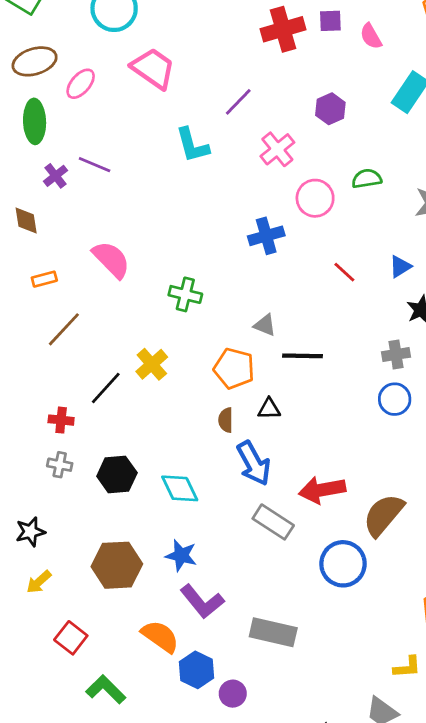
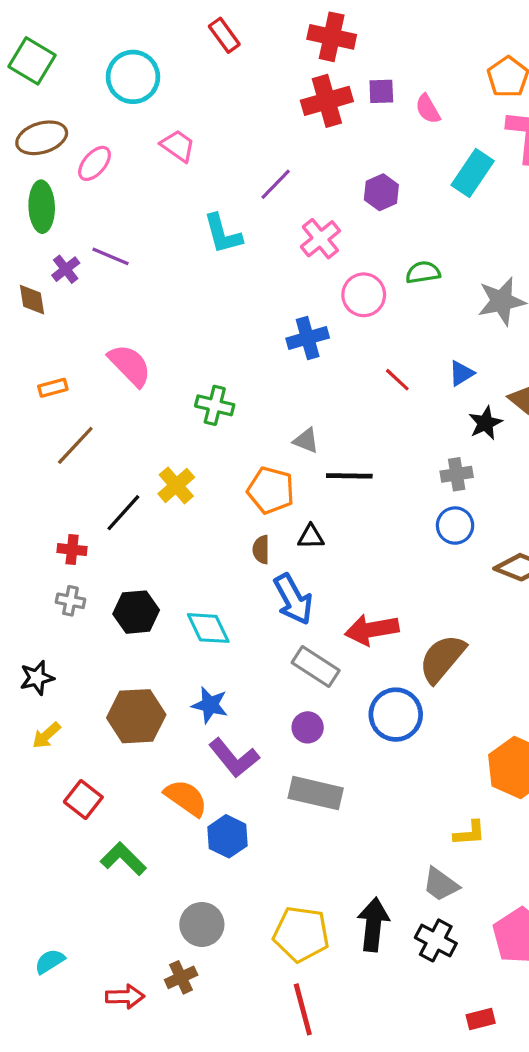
pink trapezoid: (153, 68) -> (178, 146), size x0.7
brown diamond: (26, 220) -> (32, 300), moved
purple circle: (233, 694) -> (308, 727), moved

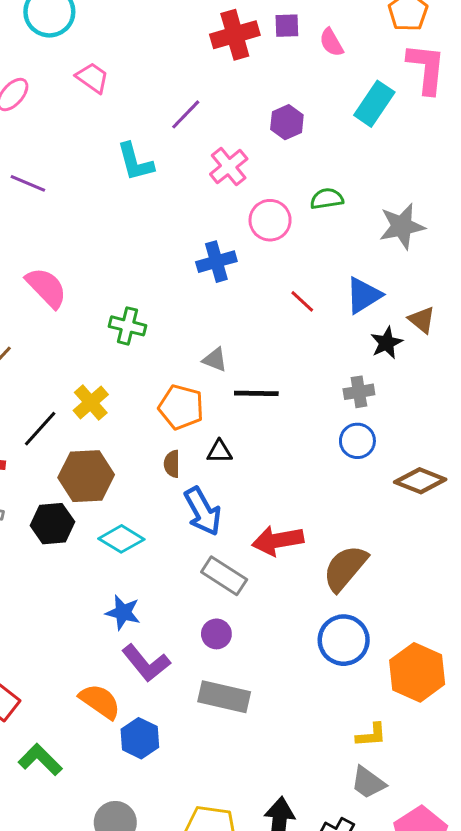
blue triangle: (461, 373) -> (364, 295), size x1.5
cyan diamond: (208, 628) -> (121, 539), turned -33
blue circle: (396, 715) -> (344, 640), moved
brown hexagon: (136, 716) -> (86, 476), moved
gray trapezoid: (441, 884) -> (368, 783), moved

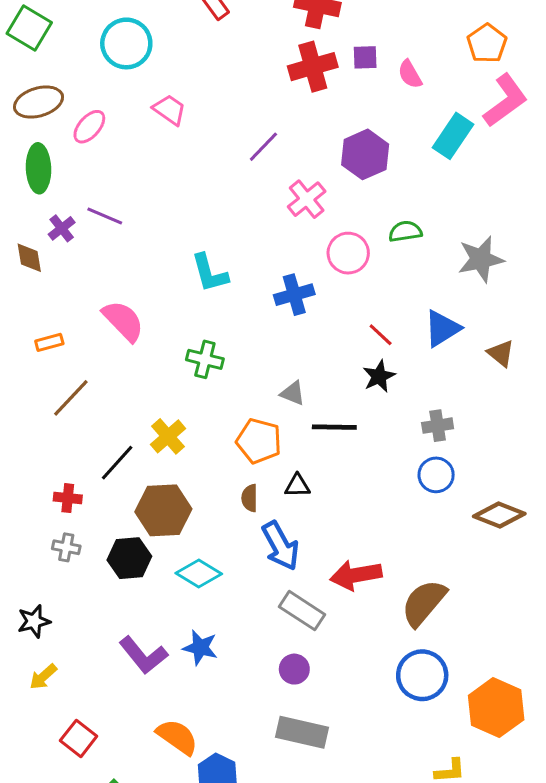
pink L-shape: (426, 68) -> (505, 100), turned 48
purple hexagon: (287, 122) -> (365, 154), size x1.4
cyan L-shape: (135, 162) -> (210, 273), moved
black star: (387, 343) -> (379, 376), moved
purple L-shape: (146, 663) -> (143, 655), moved

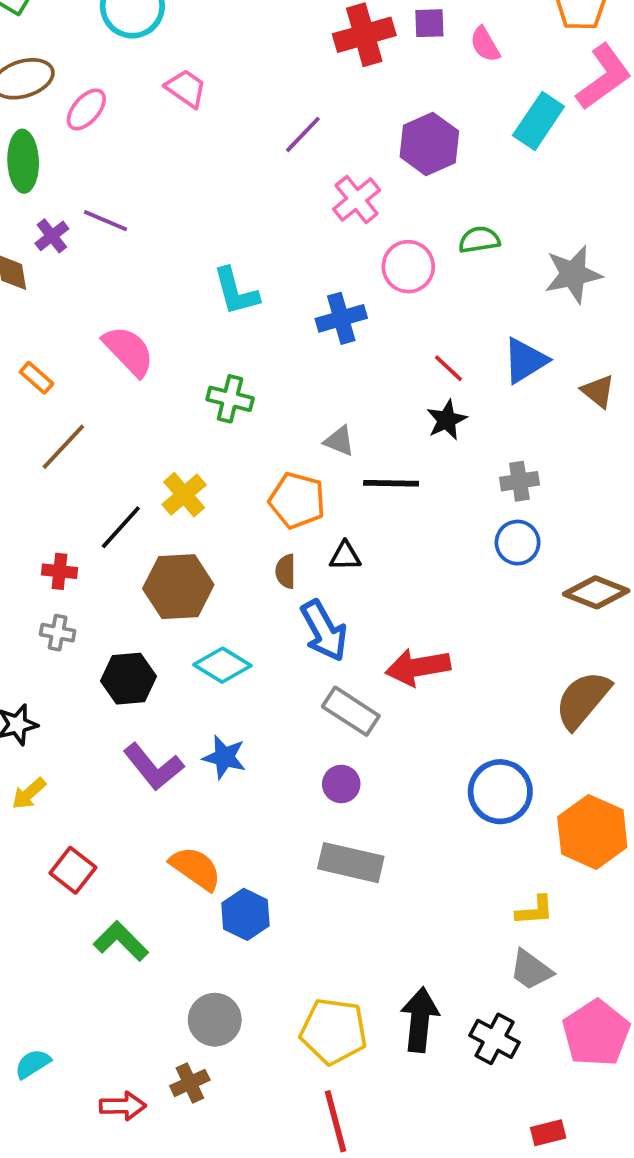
orange rectangle: (49, 342) -> (37, 378), turned 56
black hexagon: (129, 558) -> (129, 679), moved
brown semicircle: (424, 603) -> (583, 700), moved

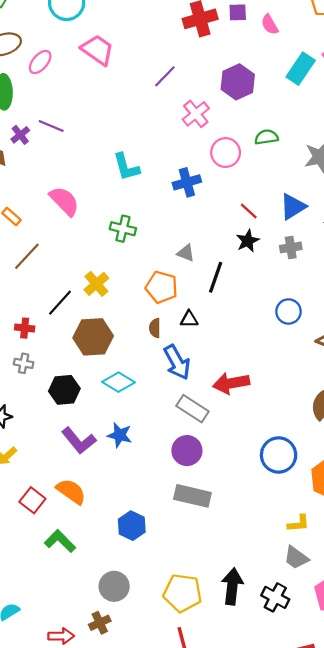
pink trapezoid: (186, 88) -> (98, 50), size x1.4
gray cross: (519, 481) -> (291, 247), moved
black line: (391, 483) -> (216, 277), turned -72
purple circle: (341, 784) -> (187, 451), size x1.4
orange semicircle: (196, 868) -> (71, 491), moved

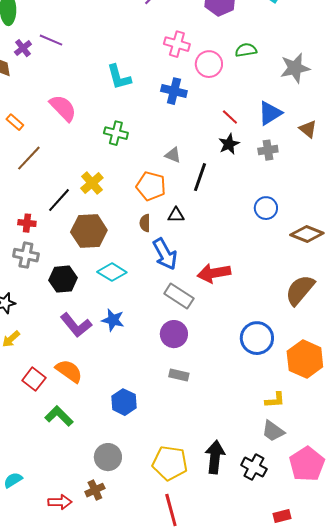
pink cross: (196, 114) -> (177, 44), moved, turned -35
blue cross: (187, 182) -> (174, 91), turned 30
gray cross: (24, 363) -> (26, 255), size x1.4
gray rectangle: (192, 496) -> (179, 375), size x0.6

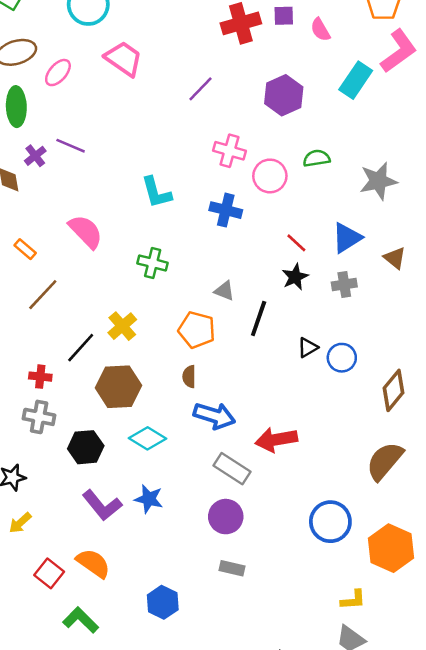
black triangle: (176, 215) -> (308, 348), moved, turned -30
brown diamond: (307, 234) -> (394, 390), turned -72
blue arrow: (165, 254) -> (214, 416), turned -44

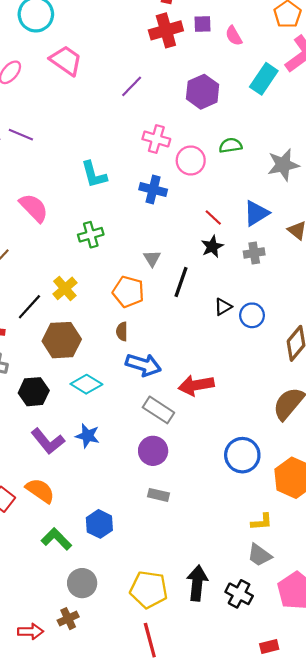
green cross: (153, 263) -> (91, 235), turned -30
gray triangle: (224, 291) -> (152, 258), turned 36
green L-shape: (81, 620) -> (56, 539), moved

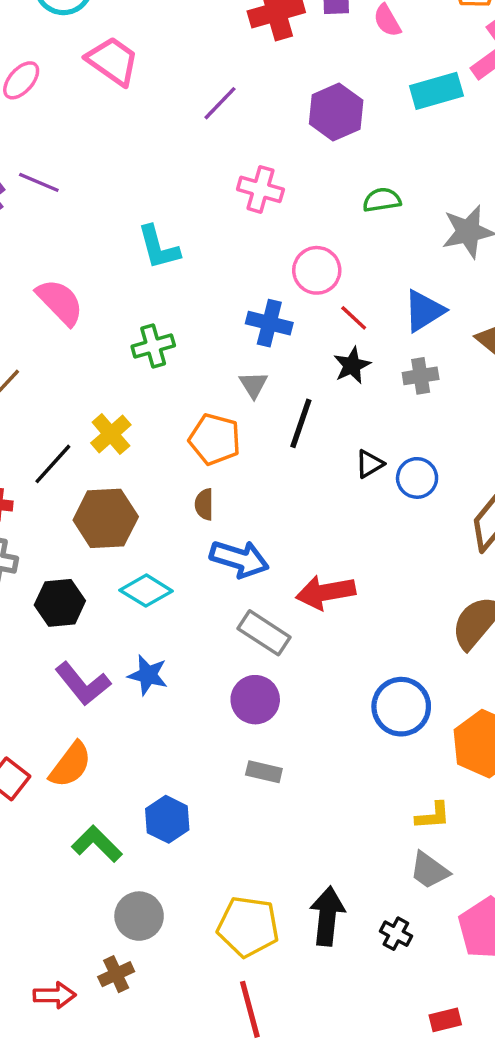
cyan rectangle: (264, 79) -> (436, 91), turned 40
pink circle: (191, 161) -> (317, 270), moved
blue cross: (153, 190) -> (269, 323), moved
orange semicircle: (40, 491) -> (70, 765), turned 92
black cross: (239, 594) -> (396, 934), size x0.7

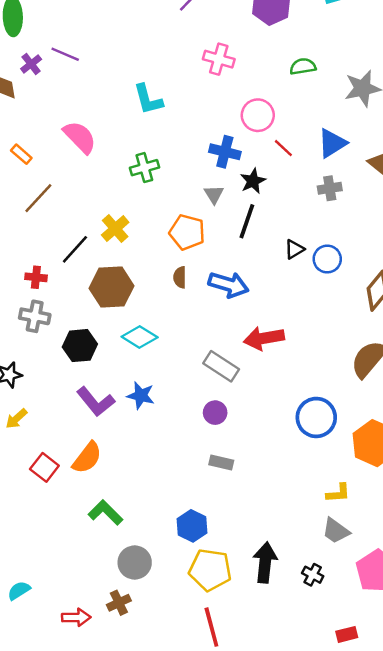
black star: (352, 365) -> (253, 181), moved
blue arrow: (239, 559) -> (229, 285), moved
purple circle: (255, 700) -> (215, 413), size x0.7
blue hexagon: (167, 819) -> (192, 526), moved

